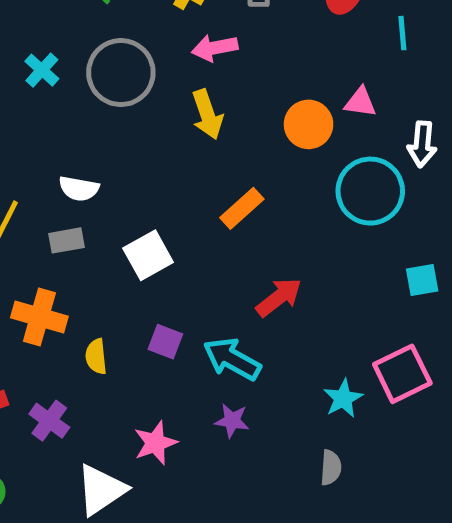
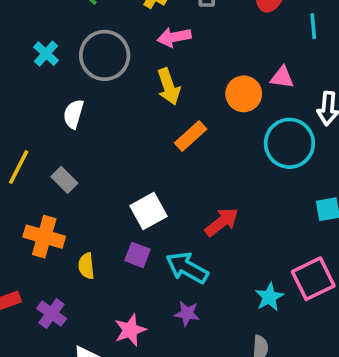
white semicircle: (79, 189) -> (73, 114), moved, turned 96
orange rectangle: (242, 208) -> (191, 136), moved
gray rectangle: (67, 240) -> (64, 180), turned 55
white square: (148, 255) -> (149, 211), moved

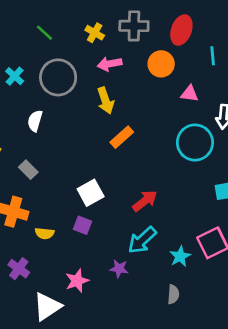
orange circle: (244, 94) -> (161, 64), moved
yellow semicircle: (86, 266) -> (44, 233), turned -78
cyan arrow: (187, 268) -> (142, 240), moved, turned -72

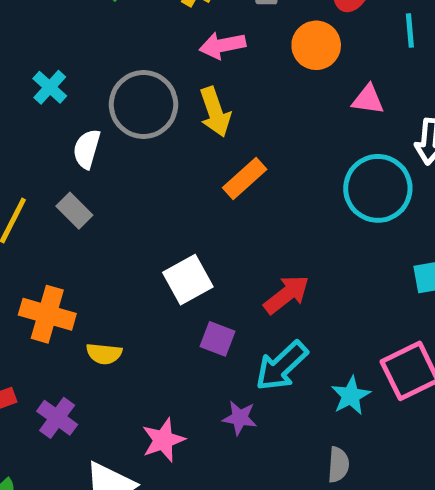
cyan cross: (15, 76) -> (50, 87), moved
gray circle: (58, 77) -> (143, 105), moved
gray rectangle: (28, 170) -> (74, 211), moved
purple square: (82, 225) -> (218, 339), moved

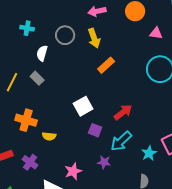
cyan cross: (50, 87) -> (27, 28), turned -32
gray circle: (143, 105) -> (65, 35), size x0.7

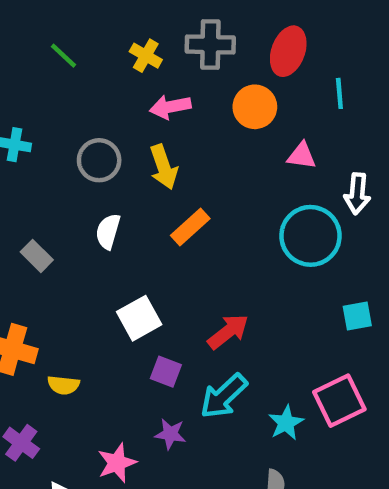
white semicircle: (42, 53) -> (108, 231), moved
purple star: (104, 162) -> (170, 434), moved

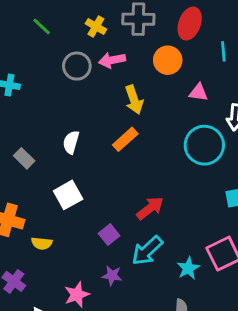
gray circle: (99, 160) -> (77, 66), moved
yellow arrow: (164, 167) -> (134, 100), moved
white square: (139, 318) -> (68, 195), moved
purple square: (166, 372) -> (109, 235), turned 30

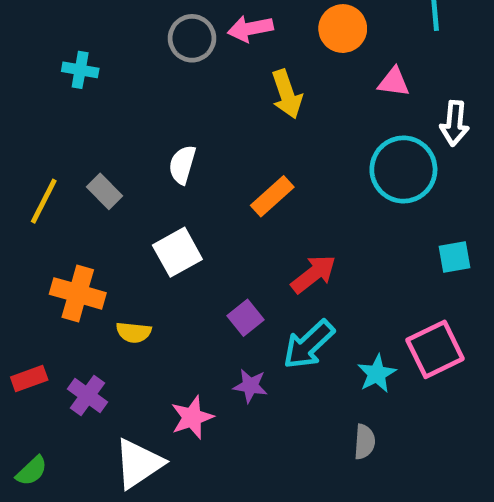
orange rectangle: (125, 139) -> (272, 196), moved

